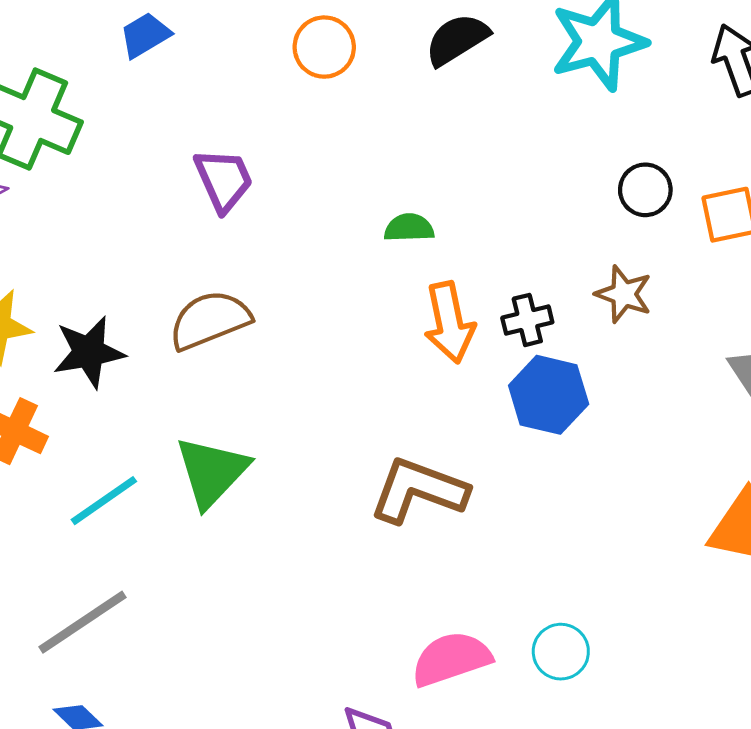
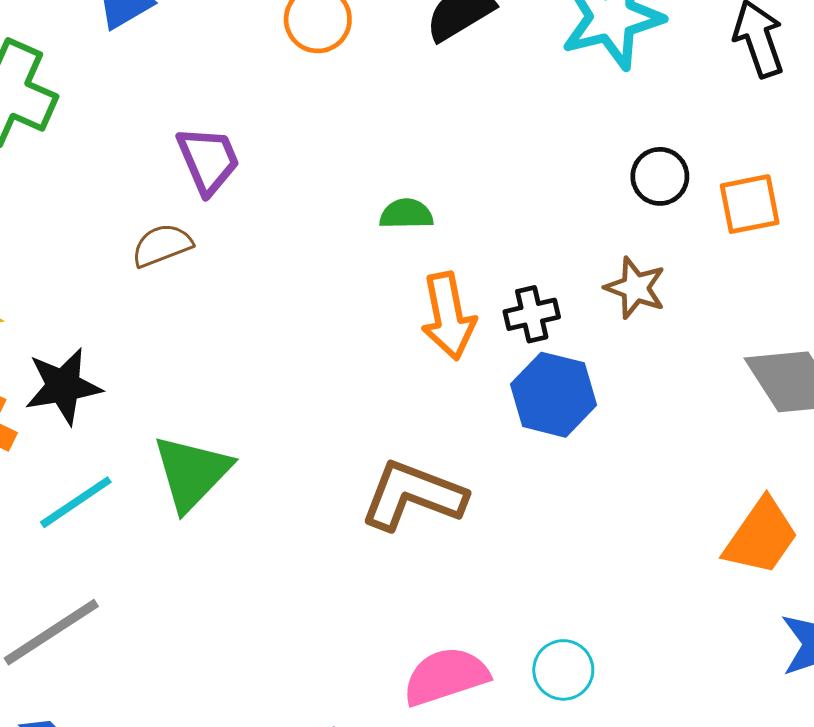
brown semicircle: (210, 320) -> (162, 245), moved, size x0.7
black star: (89, 352) -> (63, 386), moved

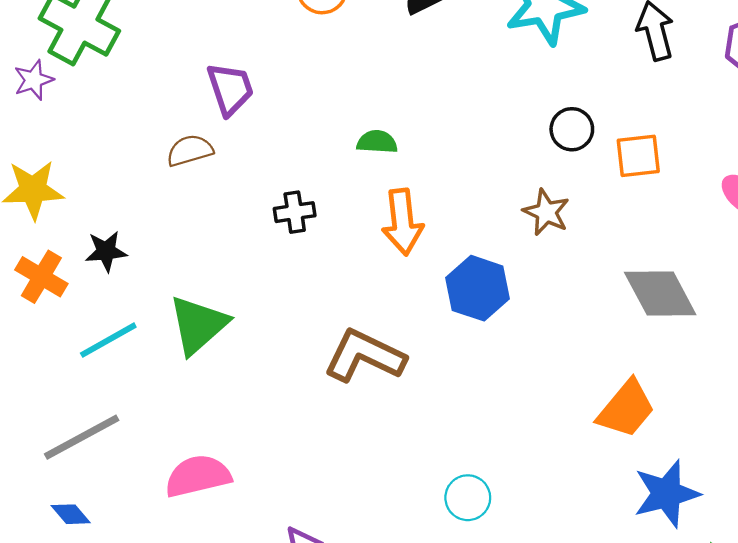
black cross: (532, 314) -> (295, 212), moved
black star: (63, 386) -> (106, 251), size x0.7
pink semicircle: (446, 676) -> (198, 476), moved

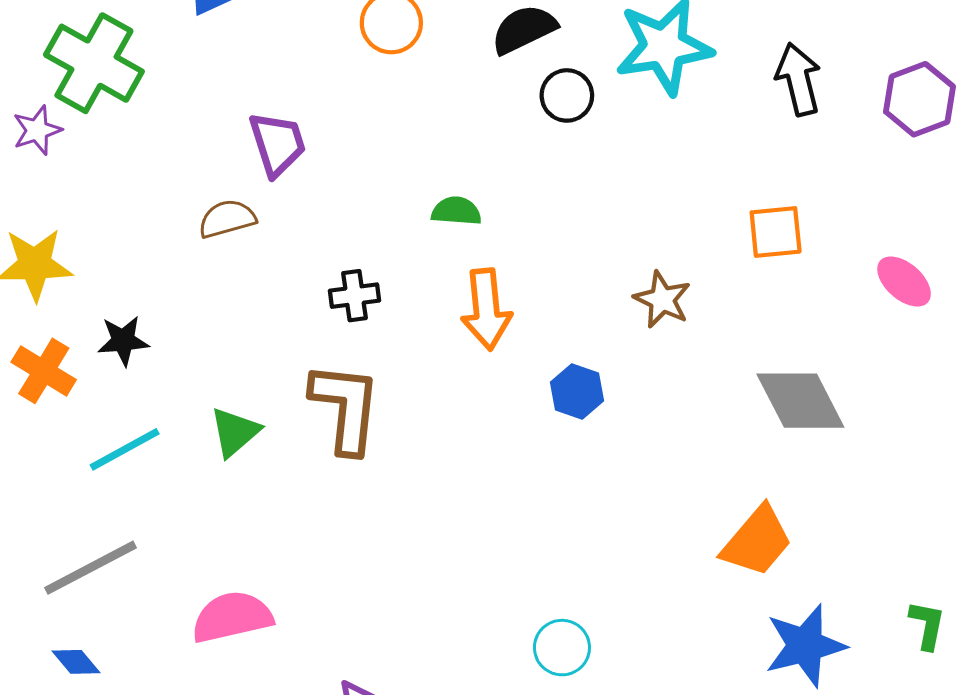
black circle: (572, 129) -> (567, 95), moved
blue hexagon: (478, 288) -> (577, 391), size x0.7
green triangle: (198, 325) -> (235, 432), size x0.7
brown L-shape: (365, 356) -> (346, 408), moved, turned 70

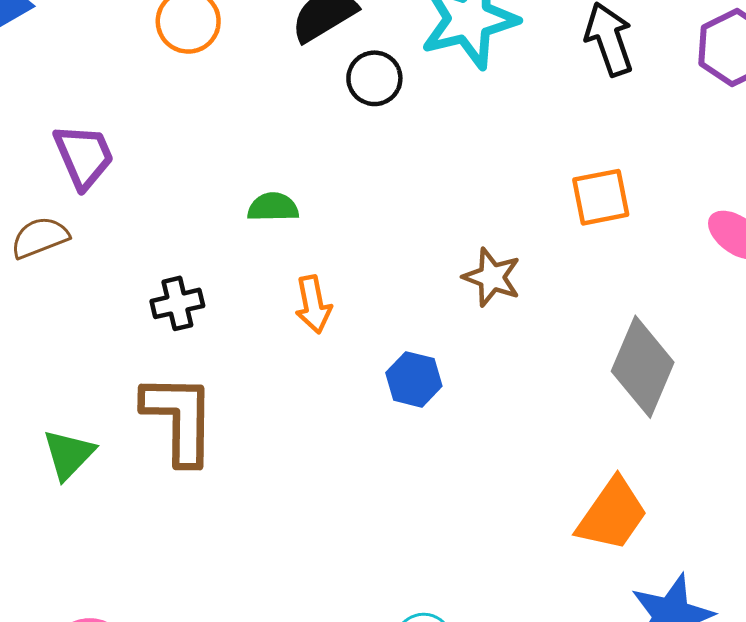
orange arrow: (486, 309) -> (313, 304), size x0.7
gray diamond: (800, 401) -> (643, 367), turned 56

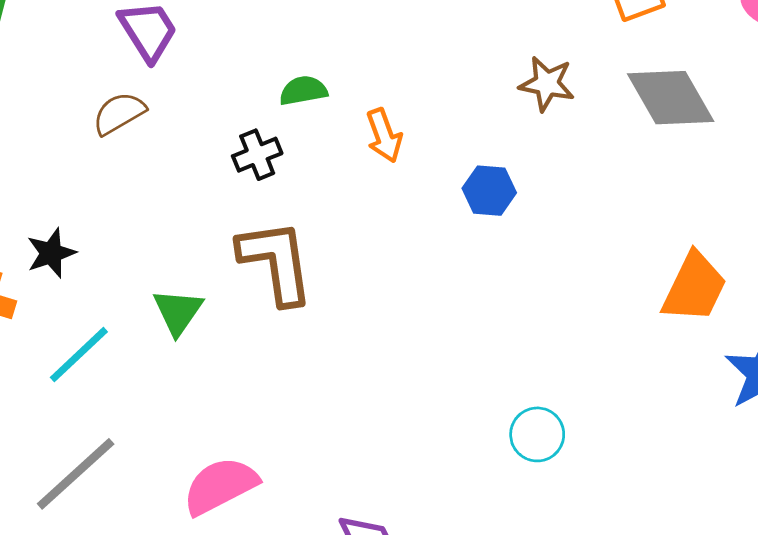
green semicircle: (273, 207) -> (303, 91), moved
gray diamond: (643, 367) -> (671, 98), moved, turned -44

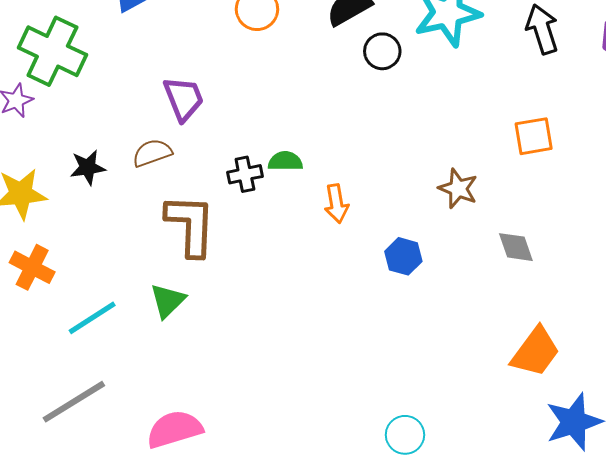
gray diamond: (671, 98) -> (516, 247), moved, size x0.6
black cross: (257, 155) -> (245, 174), moved
black star: (51, 253) -> (88, 167), moved
brown L-shape: (276, 262) -> (191, 225), moved

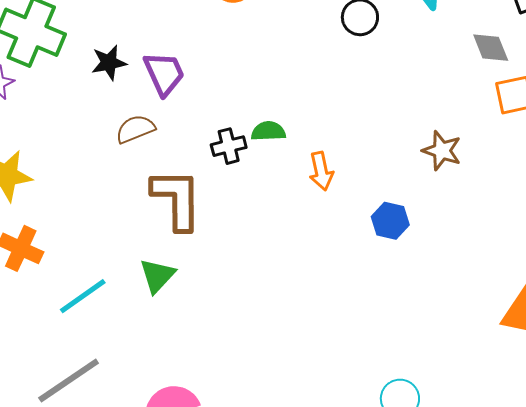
black star: (88, 167) -> (109, 63), moved
gray diamond: (516, 247) -> (491, 48), moved

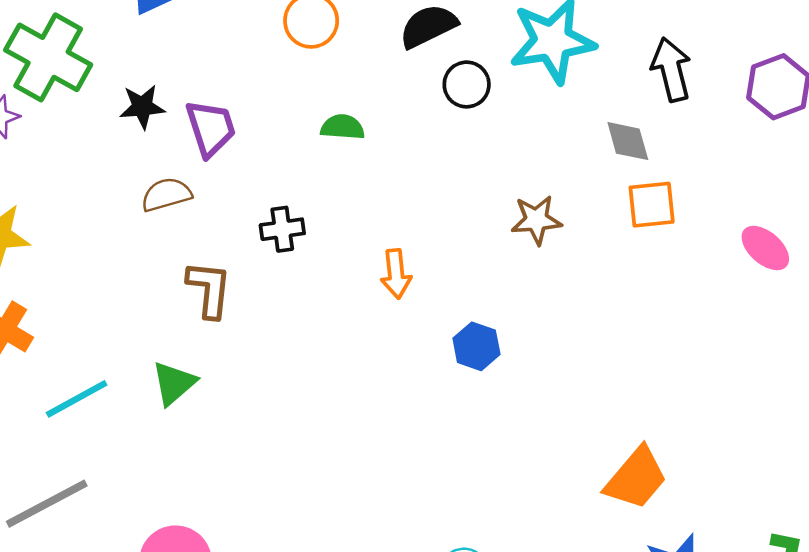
green semicircle: (268, 131) -> (343, 127), moved
brown star: (442, 151) -> (536, 220), moved, turned -30
brown L-shape: (177, 199) -> (209, 289), size x0.7

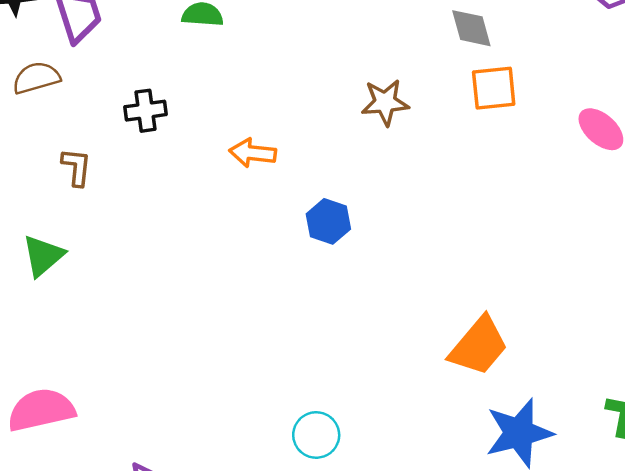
orange arrow: (396, 274) -> (253, 153), turned 102
brown L-shape: (209, 289) -> (76, 167), size x0.7

